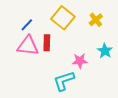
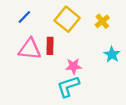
blue line: (27, 25) -> (24, 17), moved
pink star: (80, 61) -> (74, 66), moved

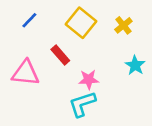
red rectangle: (50, 46) -> (60, 55), turned -42
pink triangle: (30, 49) -> (26, 73), moved

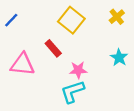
blue line: (29, 20) -> (11, 20), moved
yellow cross: (123, 25) -> (117, 17), moved

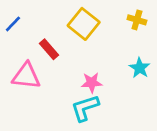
yellow cross: (117, 17) -> (137, 20), turned -35
red rectangle: (53, 48) -> (49, 49), moved

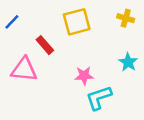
yellow square: (84, 24) -> (77, 22), turned 36
cyan L-shape: (85, 108) -> (99, 98), moved

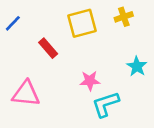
yellow cross: (126, 18) -> (124, 17), moved, turned -35
pink triangle: (24, 70) -> (26, 94), moved

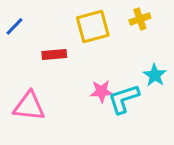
red rectangle: (48, 48) -> (54, 54), turned -54
cyan L-shape: (106, 104) -> (124, 99), moved

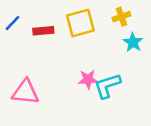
red rectangle: (54, 54) -> (43, 31), moved
cyan star: (155, 75) -> (133, 42), moved

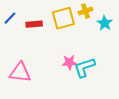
yellow cross: (121, 17) -> (86, 11), moved
cyan star: (133, 42) -> (105, 23), moved

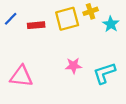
cyan L-shape: (84, 67) -> (104, 73), moved

